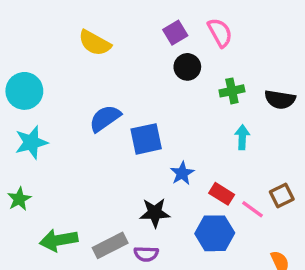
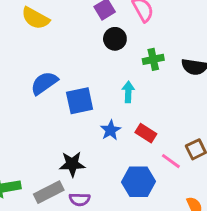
cyan arrow: (242, 137) -> (128, 92), moved
red rectangle: (222, 194) -> (146, 133), moved
black star: (155, 213) -> (72, 164), moved

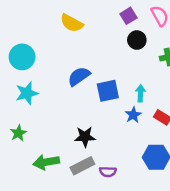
cyan arrow: (128, 92) -> (140, 93), moved
black star: (72, 164) -> (85, 137), moved

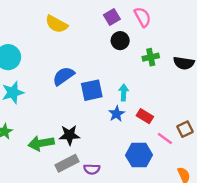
green arrow: (46, 162) -> (41, 143), moved

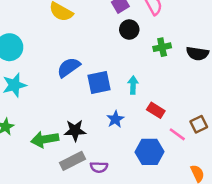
blue star: (117, 114) -> (115, 119), moved

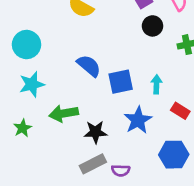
blue semicircle: (69, 67) -> (89, 66), turned 75
blue star: (115, 119) -> (138, 120), size x1.5
green arrow: (45, 139) -> (64, 113), moved

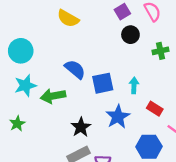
green arrow: (64, 113) -> (53, 96), moved
black star: (95, 132) -> (81, 127), turned -30

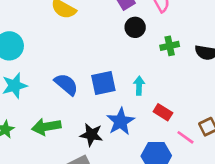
blue semicircle: (75, 69) -> (66, 84), moved
green arrow: (53, 96) -> (46, 127), moved
black star: (81, 127) -> (91, 135), moved, turned -30

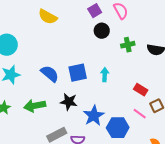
red rectangle: (163, 112) -> (141, 90), moved
blue star: (121, 121) -> (94, 116), moved
black star: (91, 135) -> (69, 102), moved

